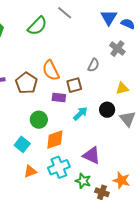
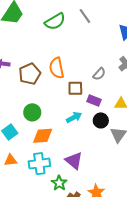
purple rectangle: (59, 98) -> (94, 101), moved

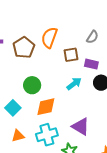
orange semicircle: (57, 68) -> (49, 38), turned 40

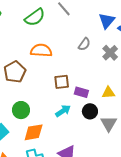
gray semicircle: (92, 37) -> (84, 44), moved
orange semicircle: (49, 38) -> (41, 50), moved, turned 70

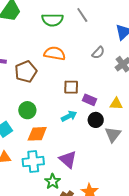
green semicircle: (35, 17) -> (52, 20), turned 30

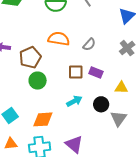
gray semicircle: (98, 53) -> (89, 44), moved
purple rectangle: (89, 100) -> (96, 72), moved
green circle: (27, 110) -> (38, 81), moved

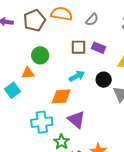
brown pentagon: (30, 57) -> (34, 20), moved
orange diamond: (43, 119) -> (61, 96), moved
orange triangle: (11, 144) -> (28, 73), moved

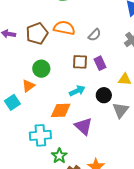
purple rectangle: (99, 48) -> (100, 63), turned 40
orange triangle: (28, 73) -> (28, 86), turned -32
purple triangle: (76, 119) -> (83, 126), moved

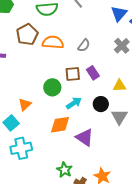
brown pentagon: (37, 33) -> (27, 34), moved
green circle: (41, 69) -> (52, 87), moved
cyan cross: (40, 135) -> (21, 148), moved

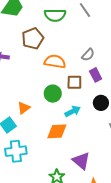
orange semicircle: (53, 42) -> (55, 62), moved
purple rectangle: (93, 73) -> (96, 75), moved
black circle: (101, 104) -> (101, 103), moved
purple triangle: (85, 138) -> (81, 161), moved

